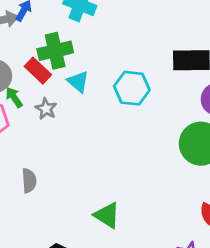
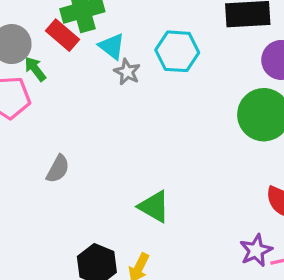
gray star: (46, 109) -> (127, 72), moved
gray semicircle: (29, 181) -> (58, 169), turned 35

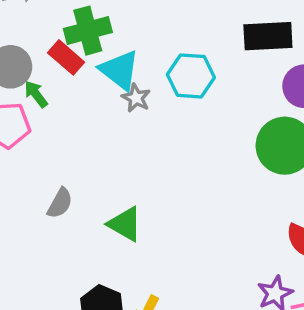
cyan triangle: (112, 46) -> (120, 70), size x1.4
green triangle: (154, 207) -> (125, 224), moved

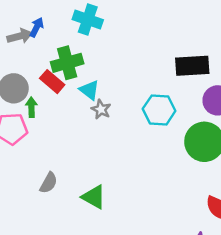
cyan triangle: (120, 70) -> (89, 90), size x0.7
cyan hexagon: (191, 76) -> (159, 110), moved
green arrow: (36, 94) -> (31, 107), turned 36

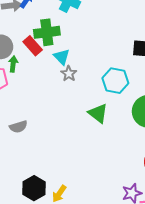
gray semicircle: (49, 183) -> (18, 127), turned 36
green triangle: (94, 197) -> (98, 113), moved

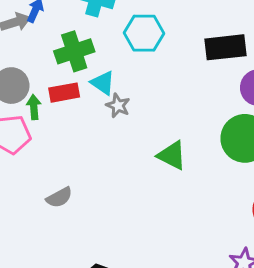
red rectangle: (33, 46) -> (64, 93), moved, turned -48
cyan hexagon: (115, 81) -> (144, 33), moved

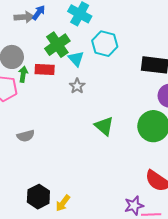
green cross: (74, 51) -> (57, 45), turned -30
cyan triangle: (103, 83) -> (76, 59), moved

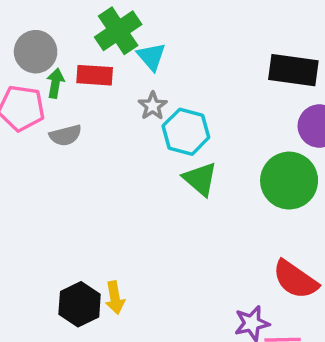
cyan hexagon: (105, 44) -> (186, 132), moved
gray semicircle: (26, 136) -> (65, 135), moved
yellow arrow: (63, 203) -> (115, 298), moved, turned -48

